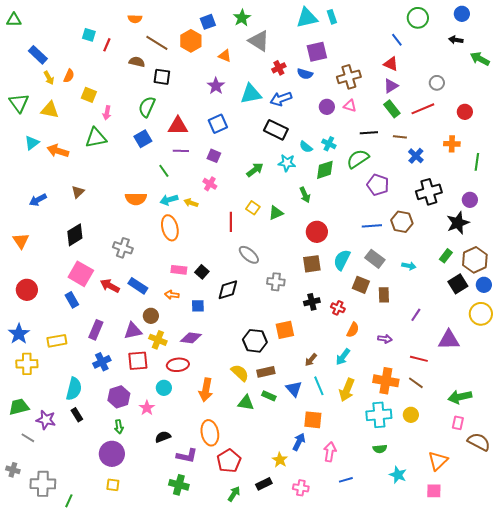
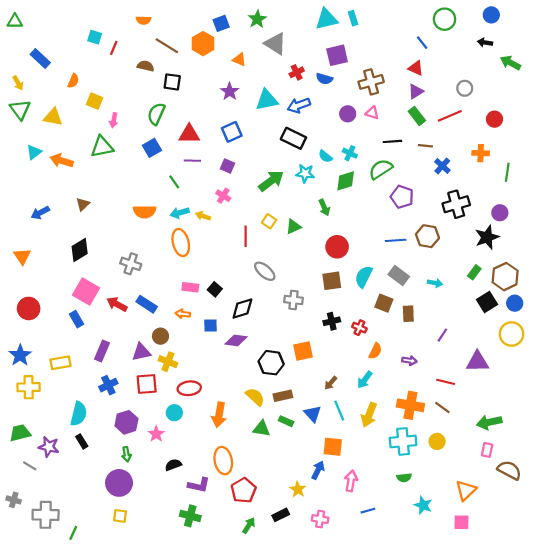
yellow arrow: (49, 78) -> (18, 83), moved
green arrow: (255, 170) -> (271, 181), size x1.4
purple diamond: (191, 338) -> (236, 340), moved

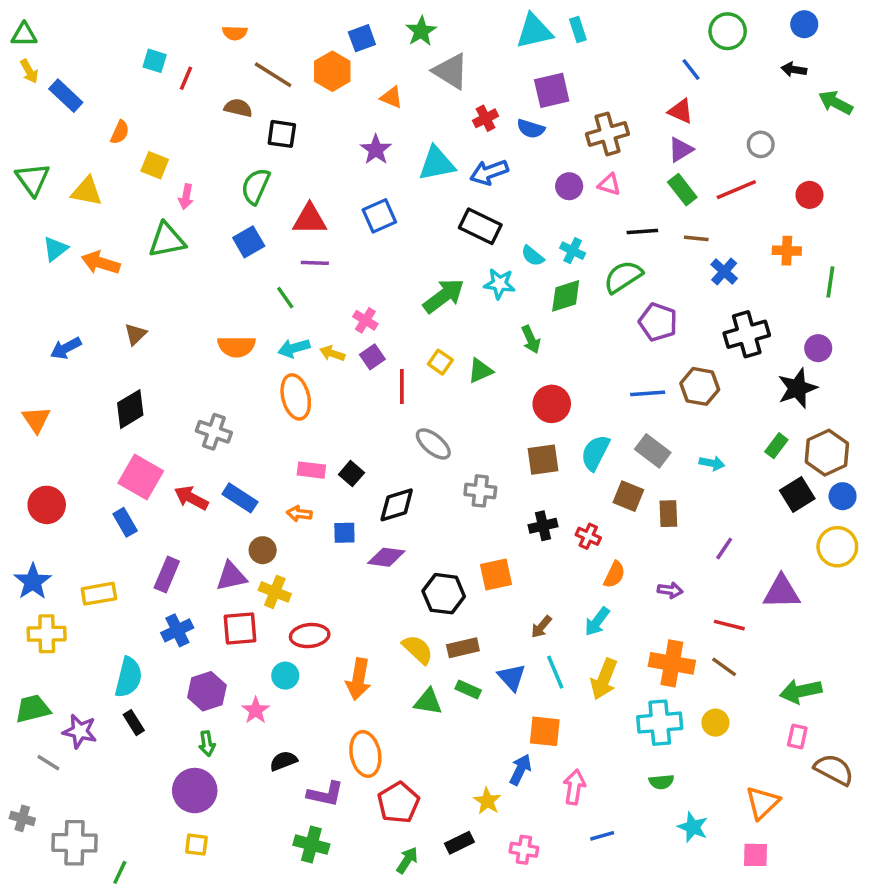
yellow arrow: (18, 83) -> (29, 71), moved
purple square: (228, 166) -> (372, 357), moved, turned 32

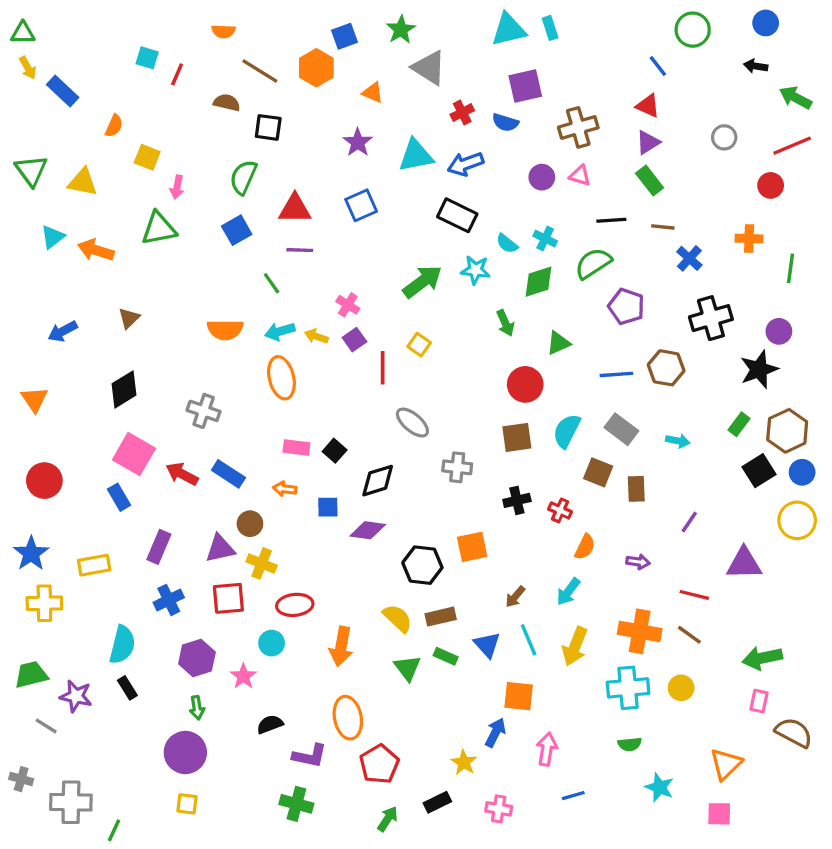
red line: (736, 190) -> (792, 146), moved
green triangle: (480, 371) -> (558, 343), moved
green triangle: (428, 702) -> (407, 668), turned 44

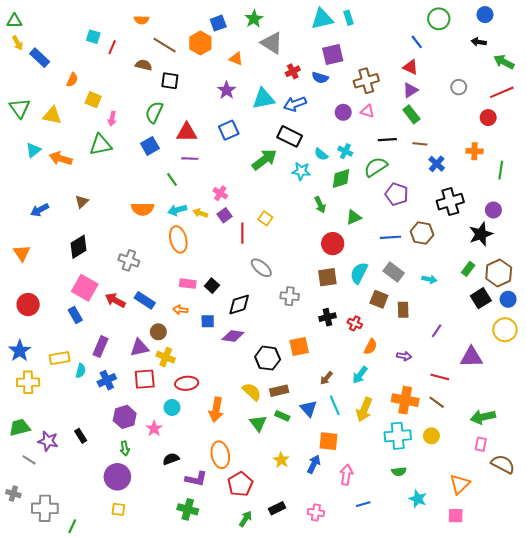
green arrow: (422, 282) -> (264, 160), moved
cyan semicircle: (122, 645) -> (81, 371), moved, size x0.6
yellow star: (464, 762) -> (281, 460), moved

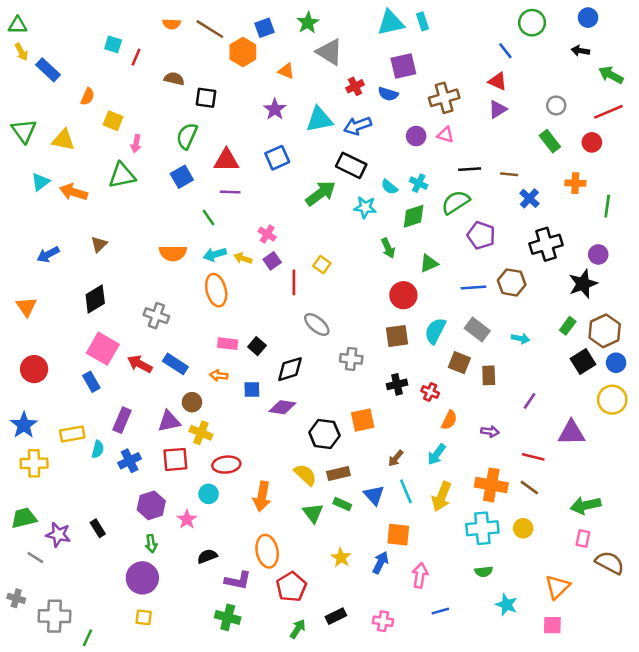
brown line: (165, 45) -> (210, 29), moved
green rectangle: (411, 114) -> (550, 141), moved

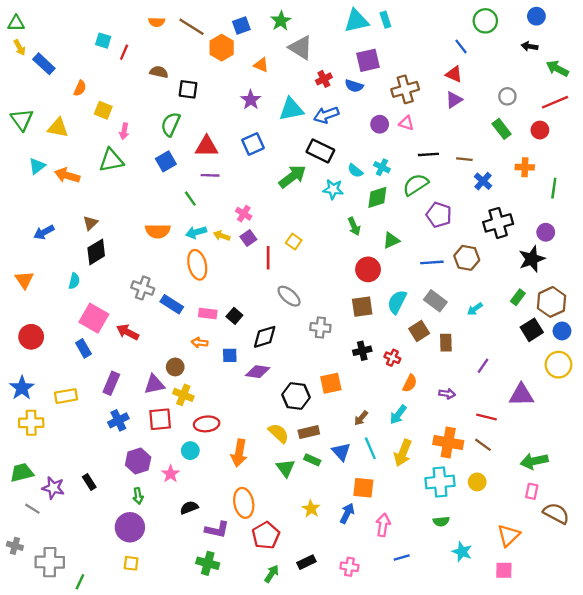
black diamond: (95, 299) -> (96, 252), moved
cyan arrow: (521, 339) -> (475, 309), turned 133
brown square: (459, 363) -> (419, 331), turned 36
blue rectangle: (175, 364) -> (172, 304), moved
cyan semicircle: (98, 449) -> (74, 281), moved

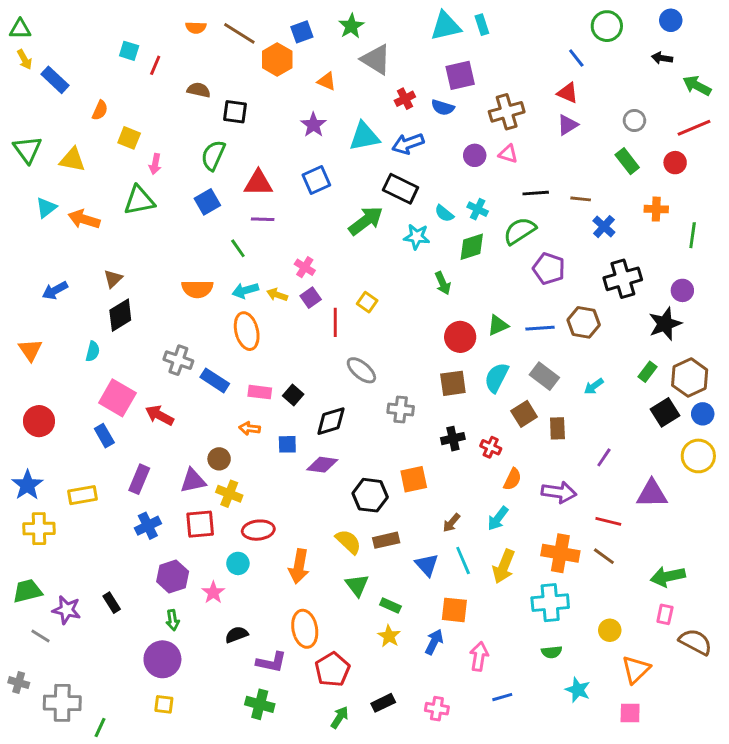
green triangle: (391, 240) -> (498, 325), moved
purple arrow: (447, 394) -> (559, 492), size x1.6
green rectangle: (312, 460) -> (390, 606), moved
yellow circle: (477, 482) -> (610, 630), moved

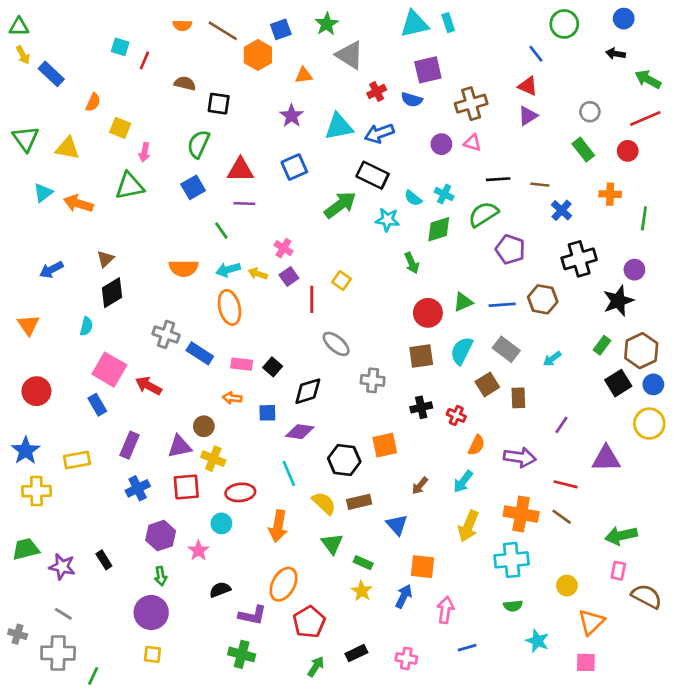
orange triangle: (327, 81) -> (304, 75), turned -30
cyan line: (463, 561) -> (289, 473), moved
orange ellipse: (305, 629) -> (283, 584), turned 40
gray line: (40, 636) -> (63, 614), moved

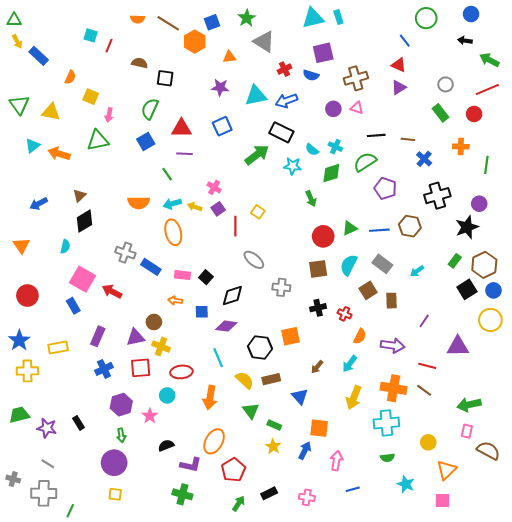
purple star: (292, 116) -> (220, 87), turned -30

